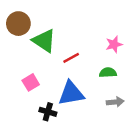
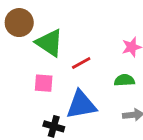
pink square: (31, 82) -> (44, 83), moved, turned 35

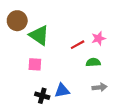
red line: (81, 63) -> (78, 45), moved
blue triangle: (81, 105) -> (62, 90), moved, size x0.7

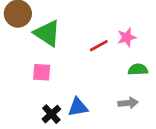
green semicircle: (93, 62) -> (138, 69), moved
black cross: (42, 96) -> (51, 114), turned 32

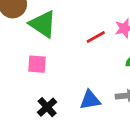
blue triangle: (78, 107) -> (90, 100), moved

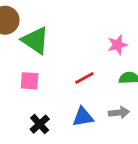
red line: (96, 37) -> (84, 78), moved

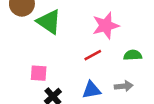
pink star: (118, 45) -> (106, 26), moved, size x1.5
pink square: (30, 81) -> (39, 73), moved

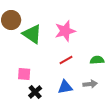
pink star: (106, 26) -> (65, 31), moved

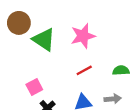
pink square: (24, 74) -> (34, 87), turned -32

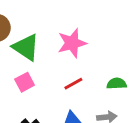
pink square: (34, 87) -> (25, 82), moved

